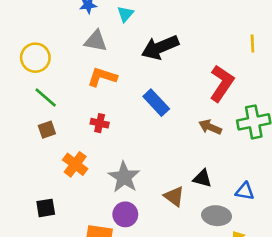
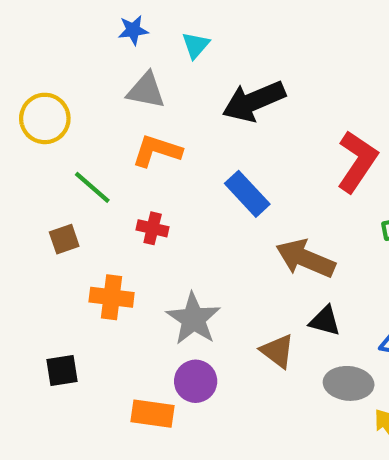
green line: (46, 97) -> (92, 187), moved
brown arrow: (210, 127) -> (305, 258), moved, size x1.5
orange cross: (75, 164) -> (112, 297), turned -30

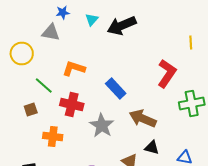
gray triangle: (146, 90) -> (51, 32), moved
black arrow: (254, 101) -> (122, 26), moved
red cross: (153, 228) -> (72, 104), size x1.6
gray star: (193, 319) -> (102, 126), moved

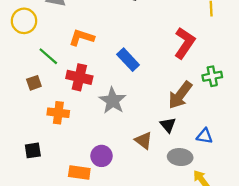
green cross: (192, 104) -> (212, 76), size x0.7
brown arrow: (143, 118) -> (180, 95), moved, turned -76
black triangle: (152, 148) -> (168, 125), turned 35

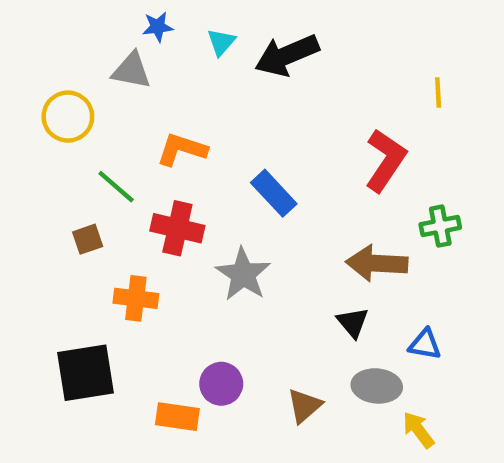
brown arrow: (180, 95) -> (377, 263), turned 56
brown triangle: (144, 140) -> (304, 406), moved, turned 42
black square: (33, 150) -> (85, 373), size x1.8

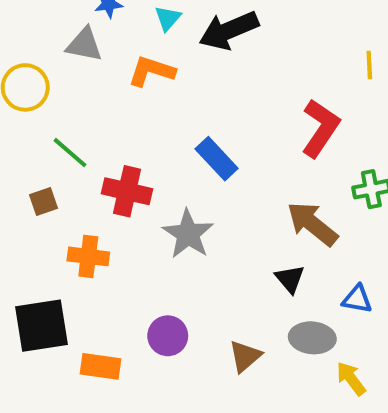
orange L-shape: (182, 149) -> (151, 71), moved
brown arrow: (377, 263) -> (312, 224), turned 36
orange rectangle: (177, 417) -> (101, 366), moved

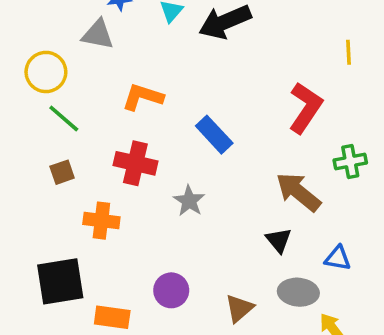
orange L-shape: (151, 71) -> (143, 97), moved
green line: (70, 153) -> (64, 119), moved
gray star: (188, 234) -> (189, 201), size x0.7

